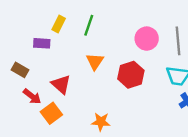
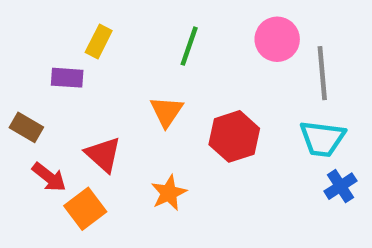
green line: (89, 25) -> (189, 46), moved
pink circle: (147, 39) -> (277, 39), moved
orange star: (101, 122) -> (169, 193), moved, turned -30

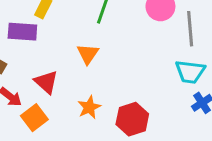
purple rectangle: (67, 78) -> (22, 32), size x1.4
red hexagon: (234, 136) -> (132, 119), moved

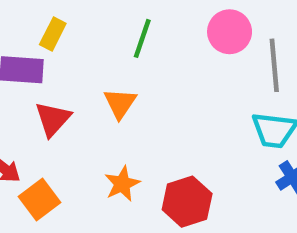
red triangle: (46, 82) -> (53, 119), moved, turned 30

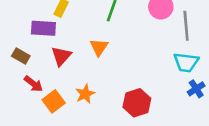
orange star: (122, 184) -> (85, 94), moved

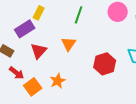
purple rectangle: (43, 28) -> (25, 29), turned -36
red hexagon: (137, 103) -> (105, 64), moved

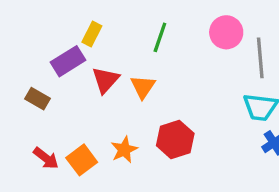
red triangle: (39, 51) -> (105, 80), moved
red hexagon: (105, 64) -> (175, 139), moved
red arrow: (17, 73) -> (46, 158), moved

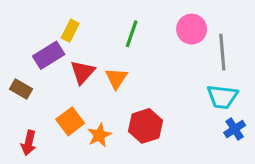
red arrow: (46, 158) -> (29, 143), turned 65
orange square: (82, 160) -> (70, 121), moved

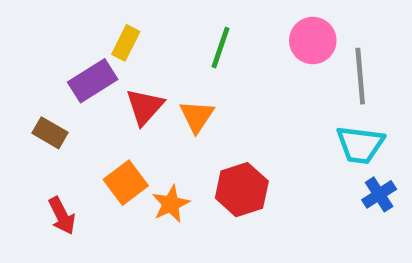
red arrow: (29, 143) -> (62, 216), turned -40

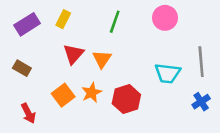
gray line: (360, 76) -> (201, 62), moved
purple rectangle: (93, 81) -> (27, 24), moved
cyan trapezoid: (360, 145) -> (168, 73), moved
orange star: (171, 204) -> (92, 93), moved

